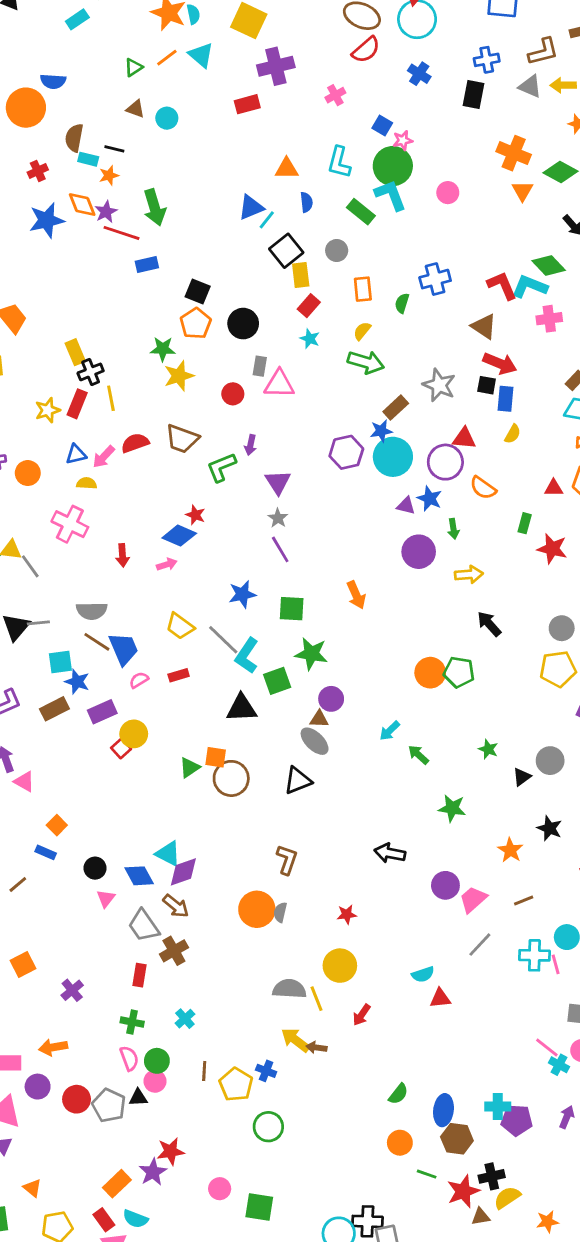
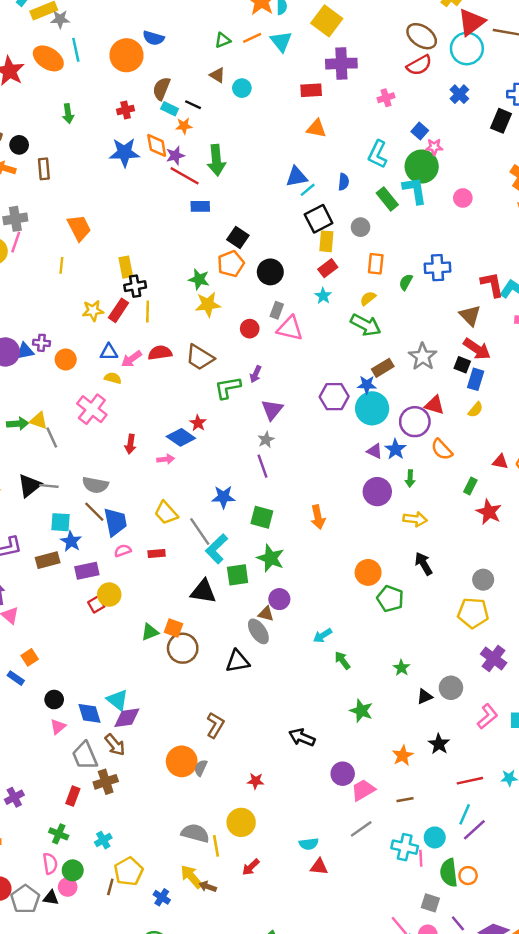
orange triangle: (287, 169) -> (316, 128), moved
orange circle: (430, 673) -> (368, 572), moved
yellow pentagon: (236, 1085) -> (129, 871), moved

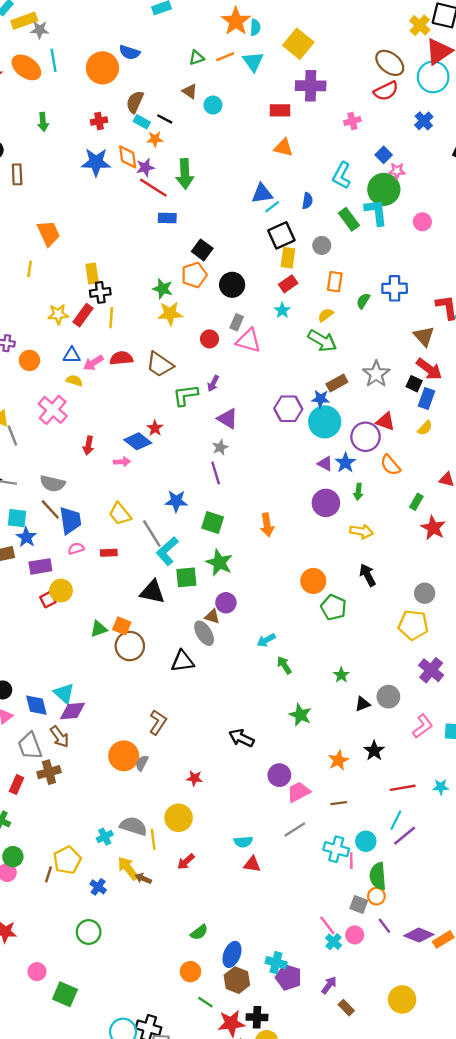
purple triangle: (272, 410) -> (228, 419), turned -40
cyan cross: (103, 840) -> (105, 837), moved
orange circle: (468, 876) -> (376, 896), moved

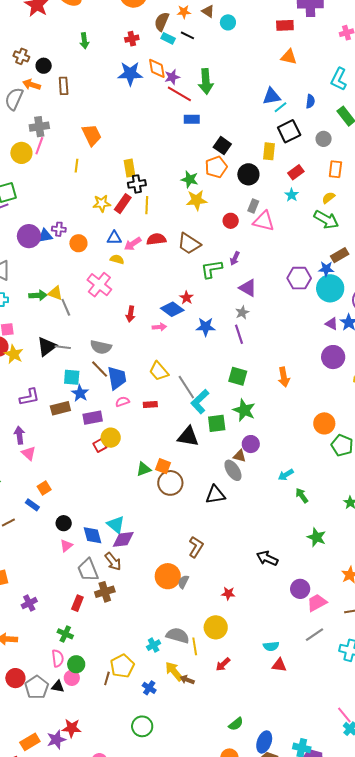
orange star: (155, 139) -> (184, 12), moved
yellow rectangle: (288, 258) -> (269, 151), moved
blue star: (176, 501) -> (206, 327), moved

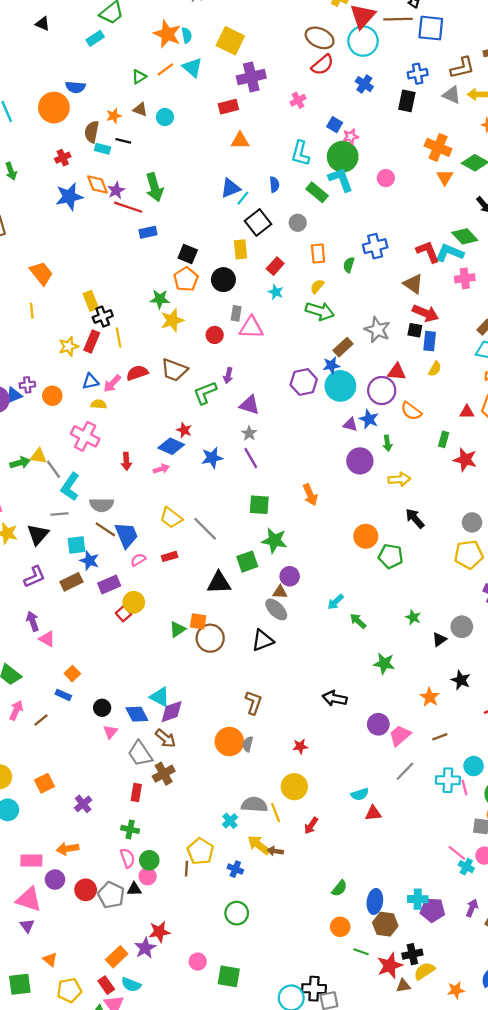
black triangle: (47, 347) -> (38, 534), moved
cyan L-shape: (200, 402) -> (70, 487), moved

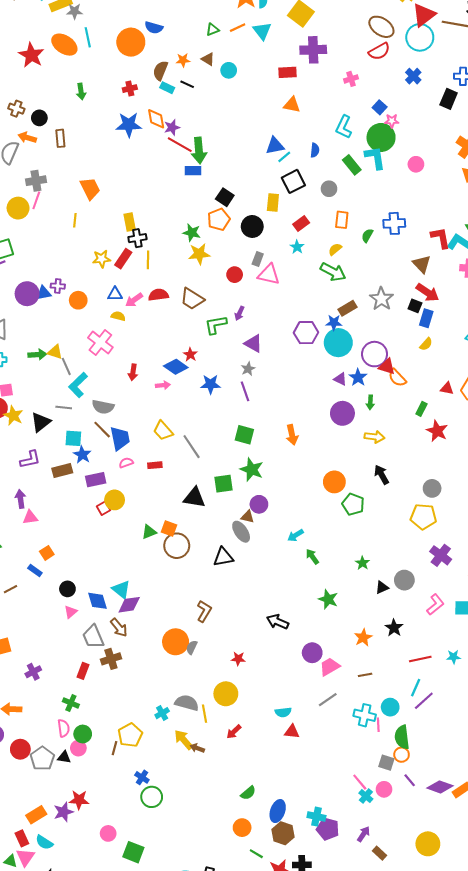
green arrow: (154, 187) -> (199, 150), moved
red triangle: (397, 372) -> (387, 367), moved
pink triangle: (47, 639) -> (30, 517), turned -49
blue cross: (235, 869) -> (142, 777), moved

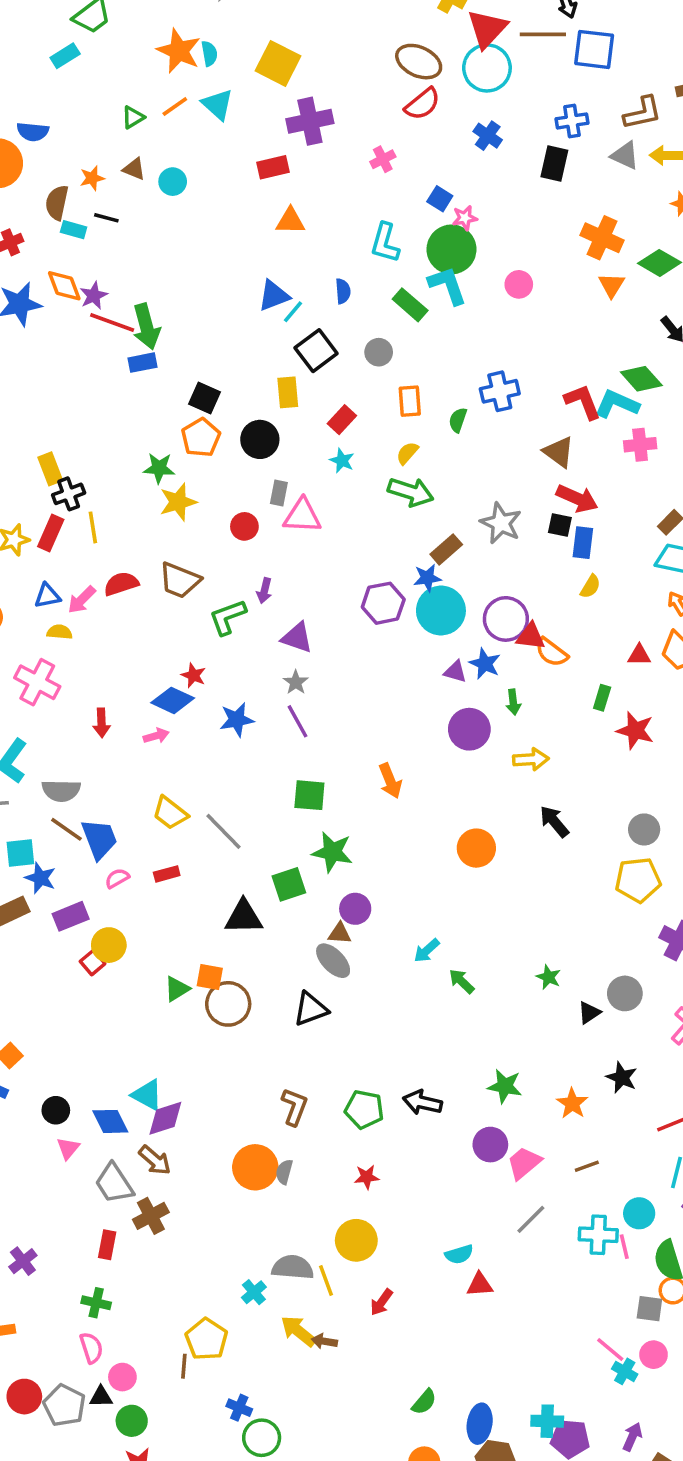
green pentagon: (353, 504) -> (364, 1109), moved
green star: (328, 599) -> (505, 1086), moved
green circle: (83, 734) -> (132, 1421), moved

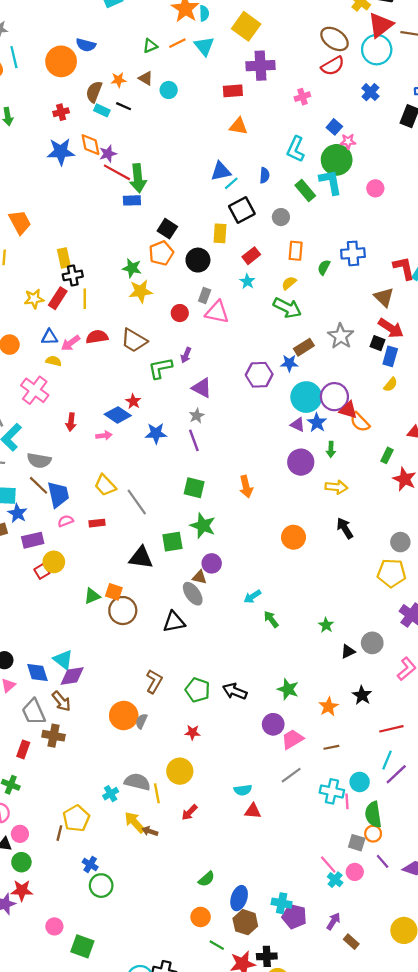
cyan circle: (441, 610) -> (306, 397), moved
brown cross: (151, 1216) -> (54, 736), turned 30

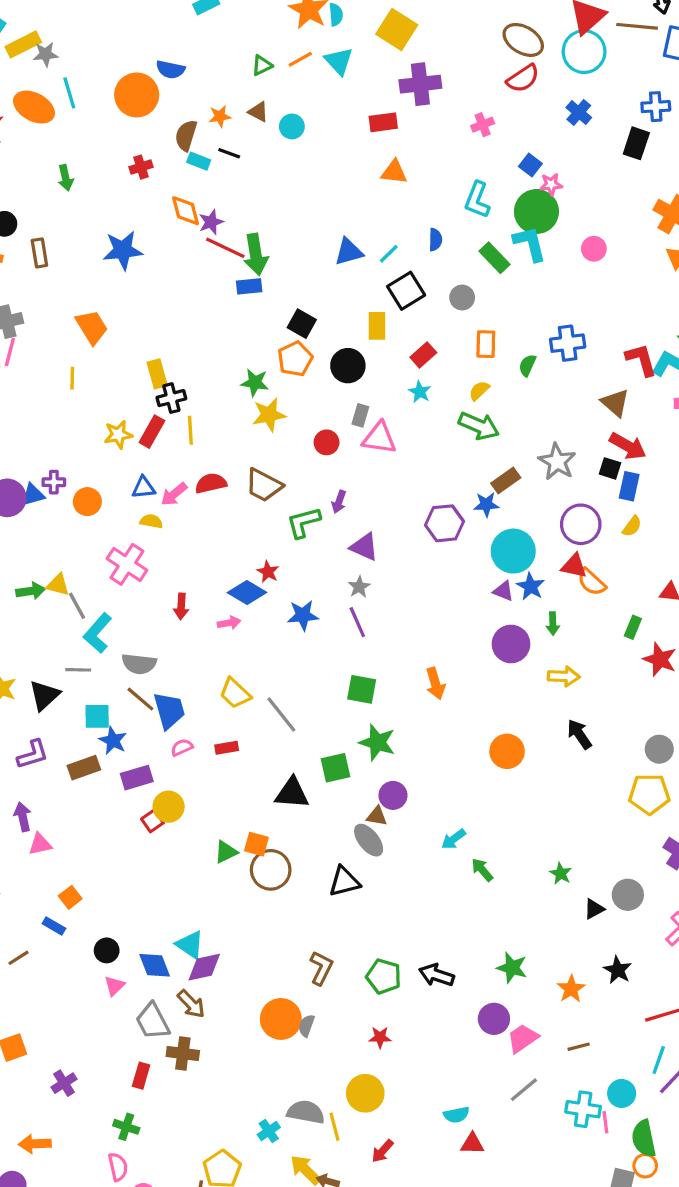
blue star: (61, 152) -> (123, 250), moved
blue triangle: (221, 171) -> (349, 252), moved
purple circle: (334, 397) -> (581, 524), moved

